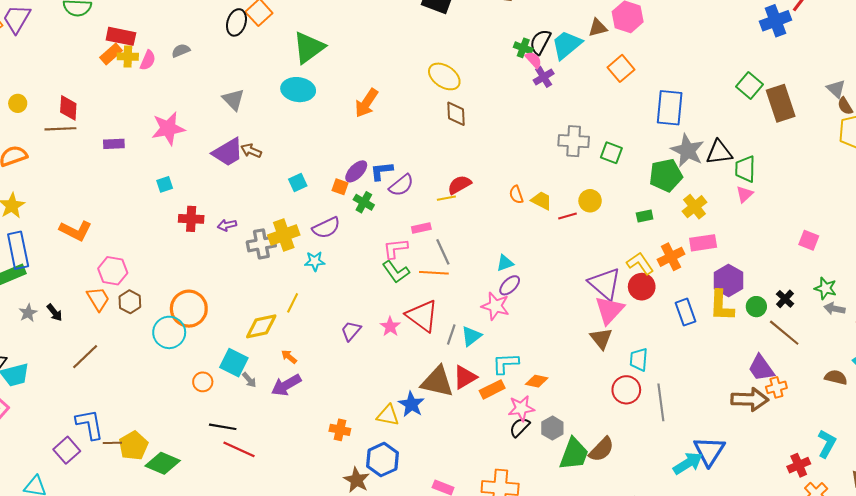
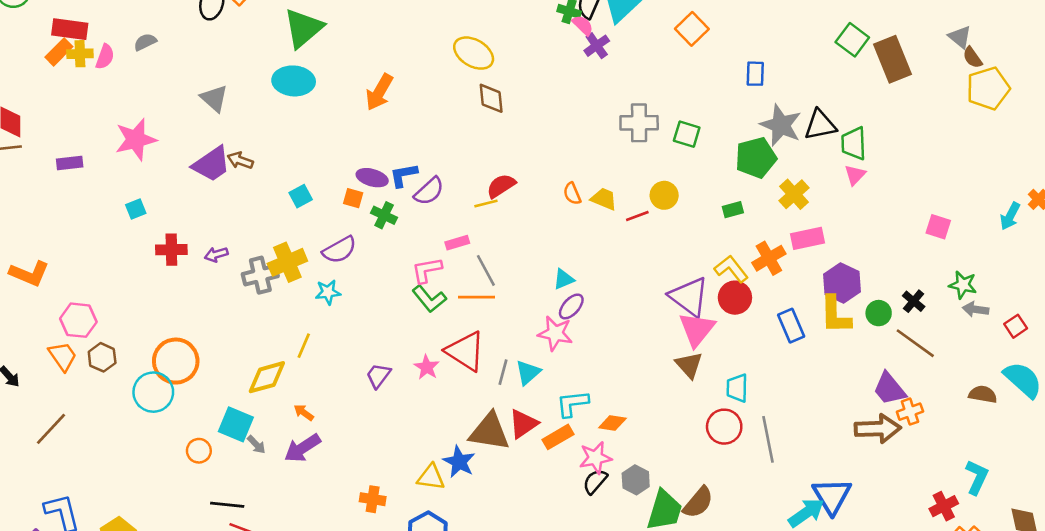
blue rectangle: (670, 108) -> (755, 74), size x0.6
purple ellipse: (356, 171) -> (372, 178), turned 65

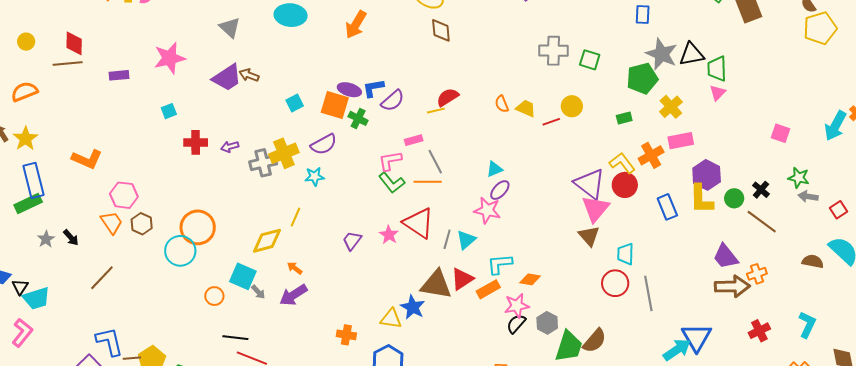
orange square: (353, 198) -> (335, 105), size x1.8
cyan arrow: (1010, 216) -> (835, 126), size x1.4
purple trapezoid: (889, 389) -> (726, 257), moved
red cross: (944, 506) -> (759, 331), moved

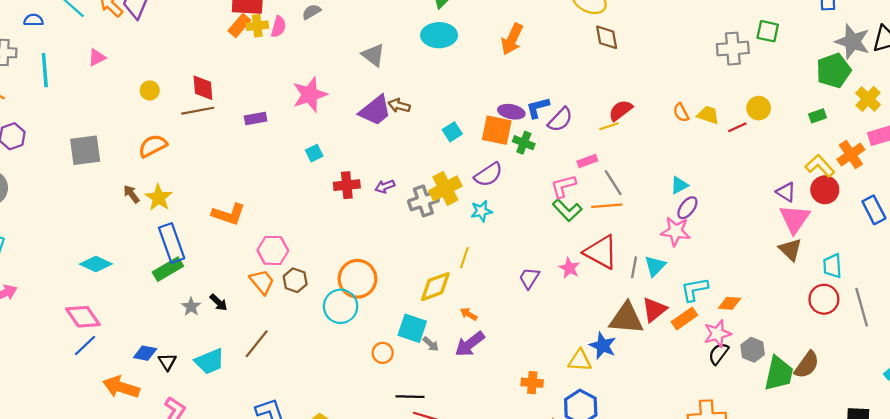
green square: (590, 60) -> (768, 31), moved
purple triangle: (590, 184) -> (786, 192), size x0.6
cyan trapezoid: (36, 298) -> (210, 361), moved

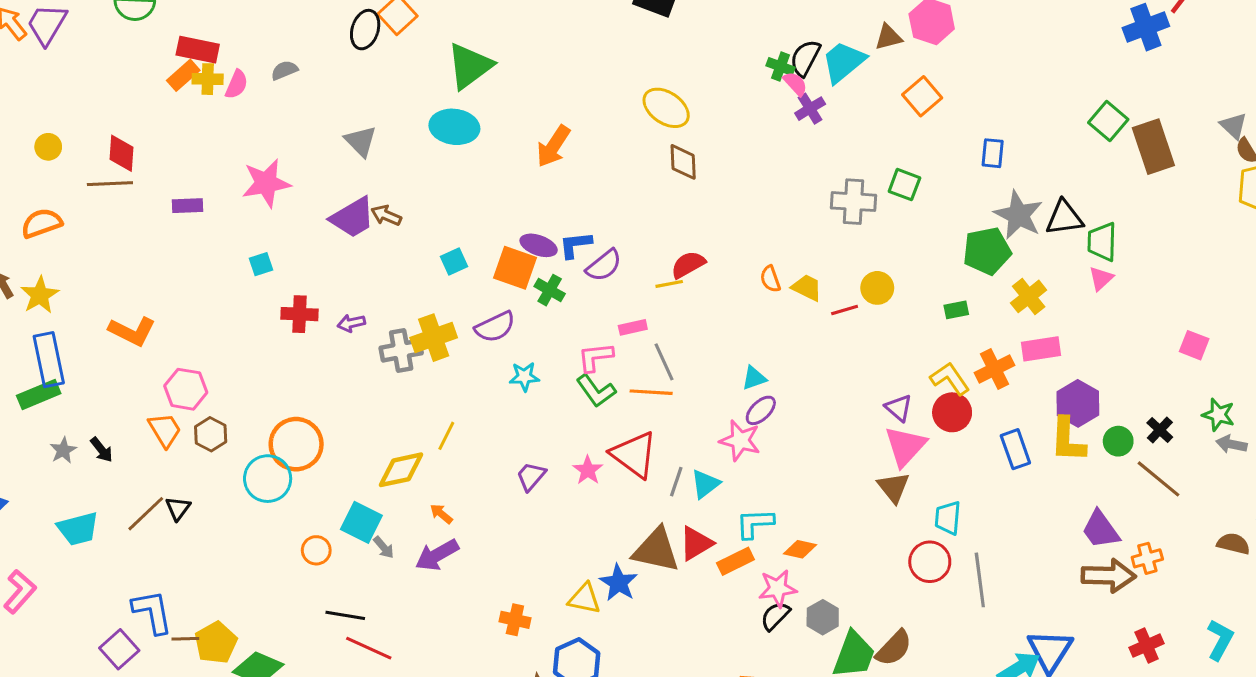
cyan star: (481, 211) -> (524, 377), moved
black triangle: (167, 362) -> (178, 508), moved

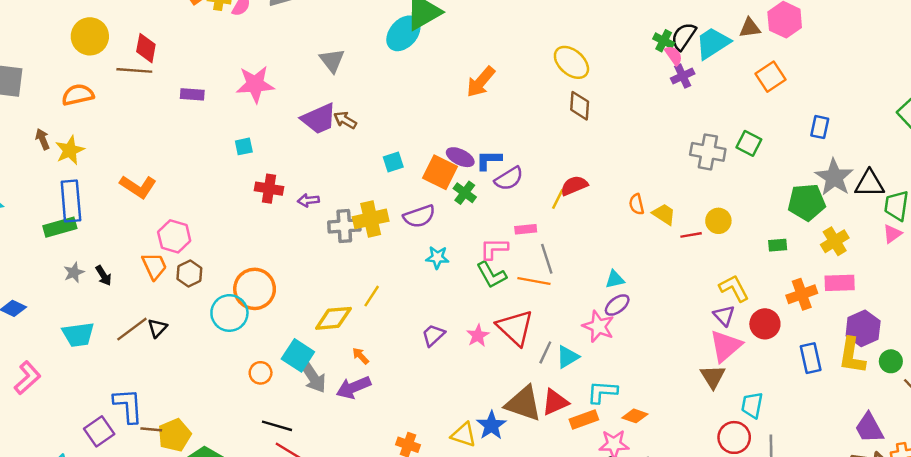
cyan ellipse: (454, 127) -> (403, 33), moved, turned -63
yellow circle: (48, 147) -> (90, 36), size x1.8
yellow line: (669, 284) -> (558, 199), turned -60
yellow L-shape: (950, 379) -> (734, 288), moved
gray arrow: (384, 547) -> (313, 377), size x1.8

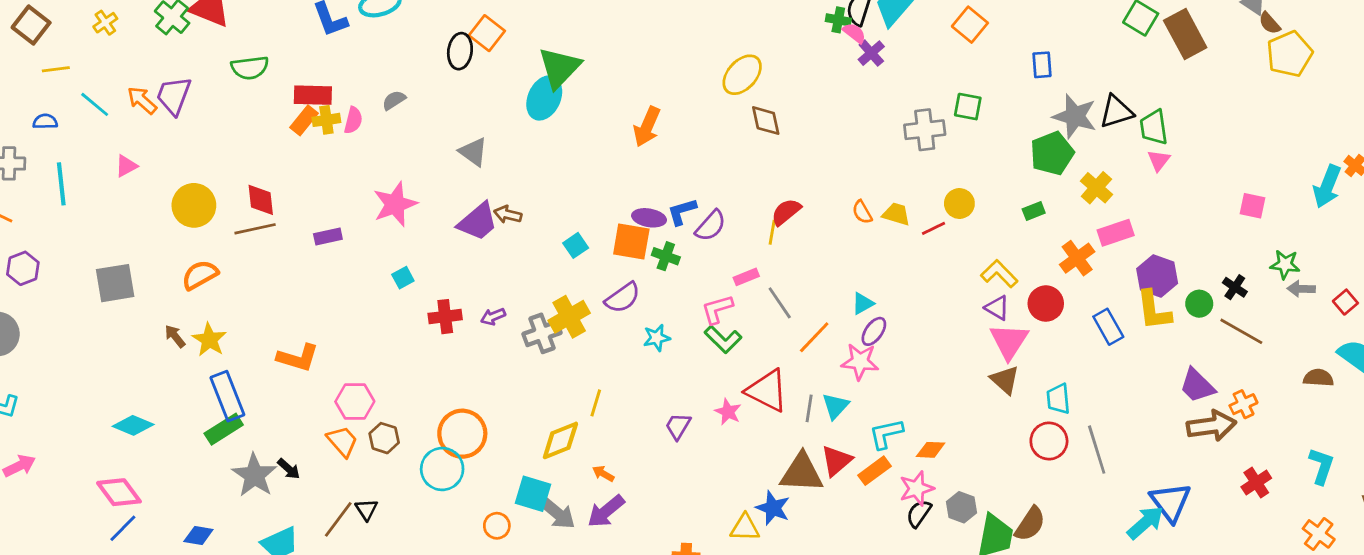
yellow ellipse: (571, 62) -> (742, 75), turned -72
gray star: (74, 272) -> (254, 475), size x1.8
orange line: (534, 281) -> (814, 337), moved, turned -40

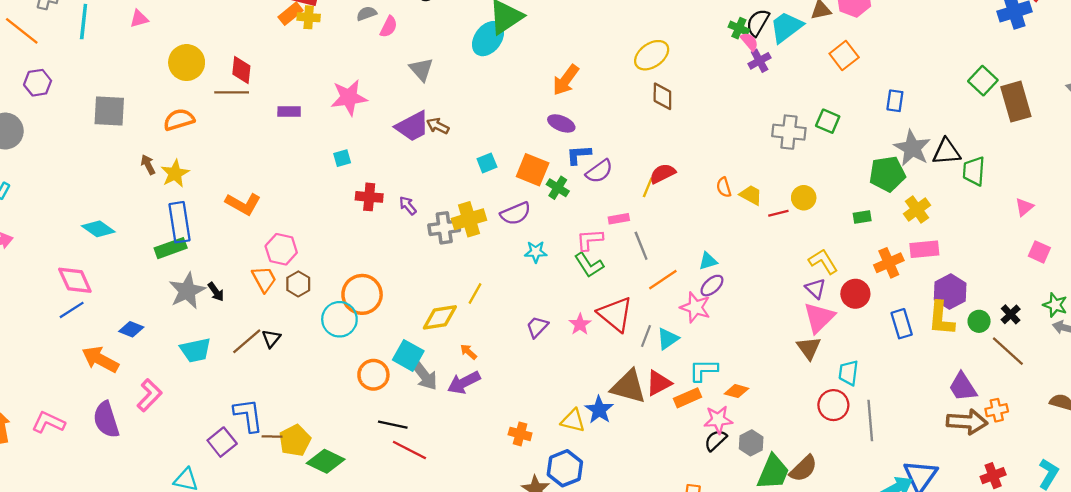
pink semicircle: (353, 120) -> (389, 27), moved
pink triangle: (1159, 160) -> (1024, 207), moved
purple ellipse: (649, 218) -> (561, 123), moved
purple arrow: (493, 317) -> (408, 206), turned 60
orange circle: (497, 526) -> (373, 375), size x1.4

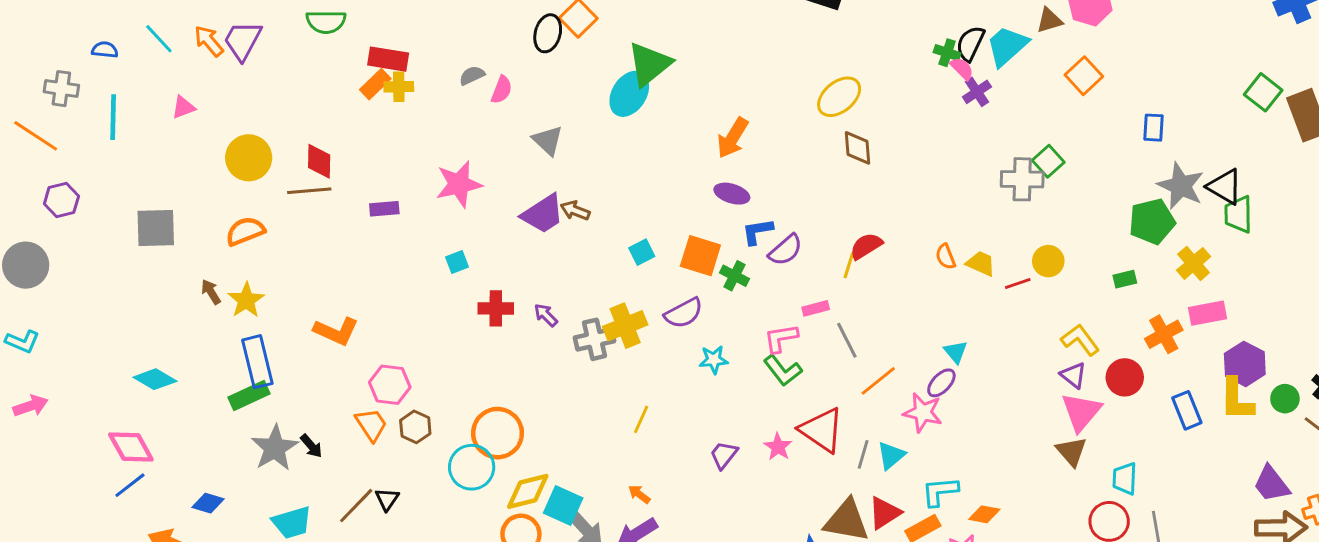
green square: (828, 121) -> (1048, 161), moved, turned 30
black triangle: (947, 152) -> (1225, 187), turned 40
green trapezoid: (974, 171) -> (1238, 214), moved
cyan triangle: (708, 261) -> (956, 352), moved, turned -48
yellow diamond: (440, 317) -> (528, 491), moved

